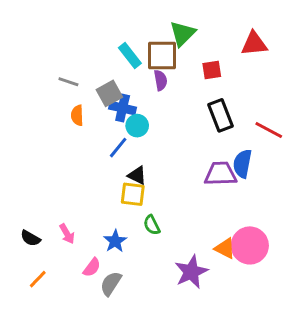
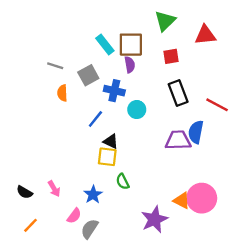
green triangle: (182, 33) -> (165, 21), moved
blue cross: (123, 108) -> (114, 91), moved
cyan circle: (137, 126) -> (137, 110), moved

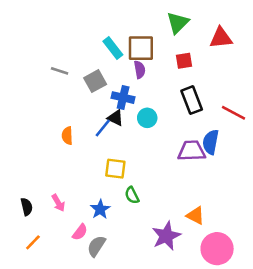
orange semicircle: (62, 93) -> (67, 136), moved
black triangle: (111, 141) -> (115, 118), moved
black semicircle: (25, 192) -> (27, 207), turned -133
pink circle: (202, 198) -> (217, 249), moved

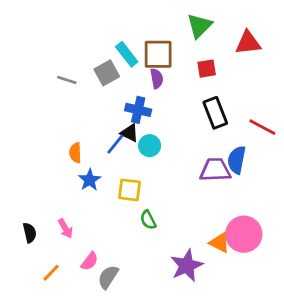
gray square: (95, 81) -> (107, 73), moved
cyan circle: (147, 118) -> (150, 146), moved
blue star: (100, 209) -> (90, 180), moved
orange line: (33, 242) -> (51, 273), moved
pink circle: (217, 249) -> (244, 234), moved

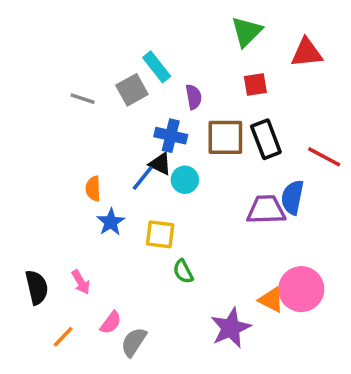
brown square: (158, 54) -> (225, 137), moved
black semicircle: (30, 233) -> (37, 287), size x1.4

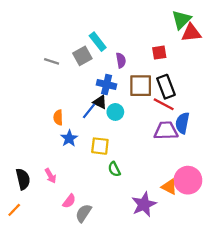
green triangle: (247, 32) -> (181, 20), moved
red line: (324, 157) -> (164, 104), moved
orange line: (63, 337) -> (14, 210), moved

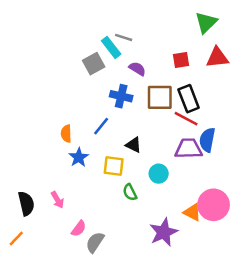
red triangle: (191, 33) -> (217, 57), moved
purple semicircle: (121, 60) -> (137, 69), turned -48
gray line: (52, 61) -> (124, 37), moved
black triangle: (100, 102) -> (134, 145), moved
cyan circle: (115, 112) -> (159, 174), moved

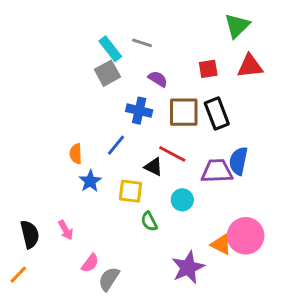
cyan rectangle: (111, 47) -> (110, 49), moved
red line: (186, 119) -> (172, 154), moved

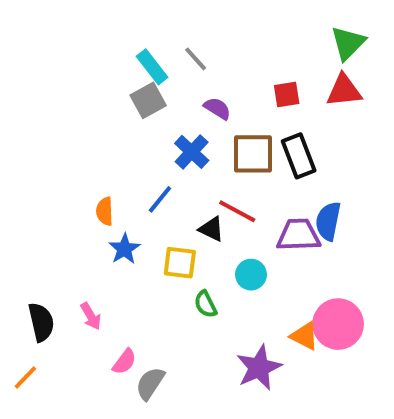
green triangle: (237, 26) -> (348, 43), moved
gray line: (142, 43) -> (196, 59), turned 30
blue cross: (139, 111) -> (192, 152), turned 30

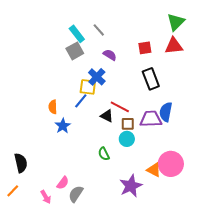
brown square: (253, 154) -> (128, 124), moved, size x0.6
yellow square: (180, 263) -> (88, 87), moved
pink arrow: (91, 316) -> (46, 197), moved

